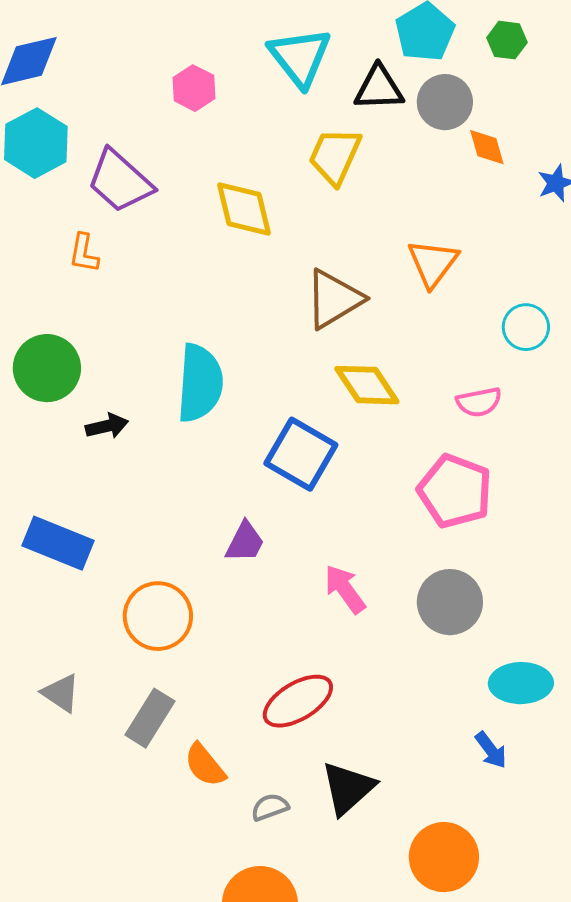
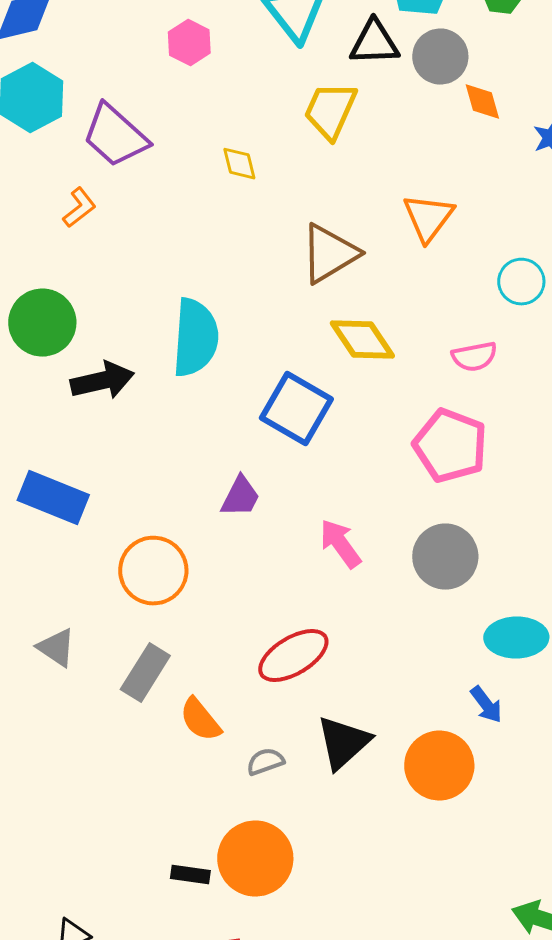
yellow diamond: (244, 209) -> (239, 164), size x0.6
orange L-shape: (84, 253) -> (79, 208), turned -138
black arrow: (107, 426) -> (102, 381), size x1.5
orange circle: (444, 857) -> (439, 766), moved

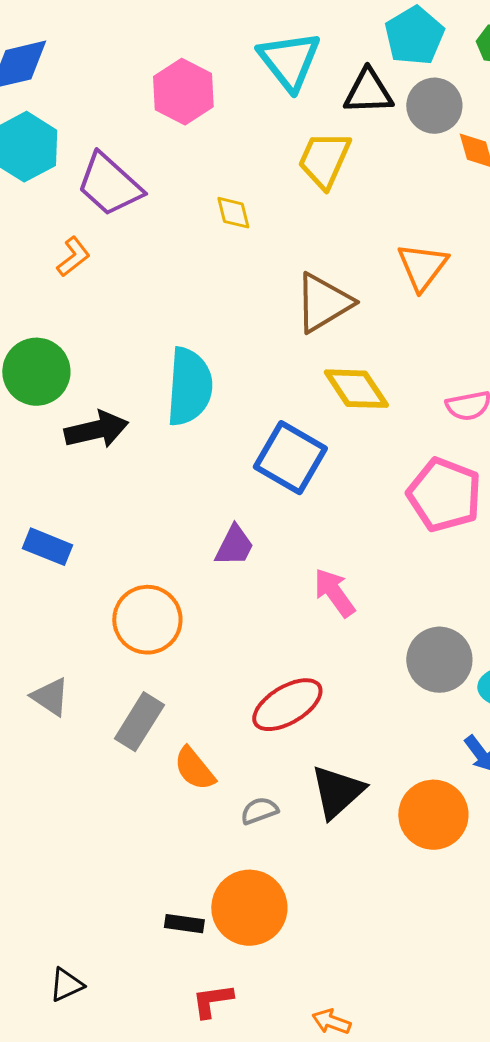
pink hexagon: (189, 43) -> (183, 92), size x1.4
blue rectangle: (53, 498) -> (47, 547), size x0.7
gray circle: (445, 557) -> (439, 660), moved

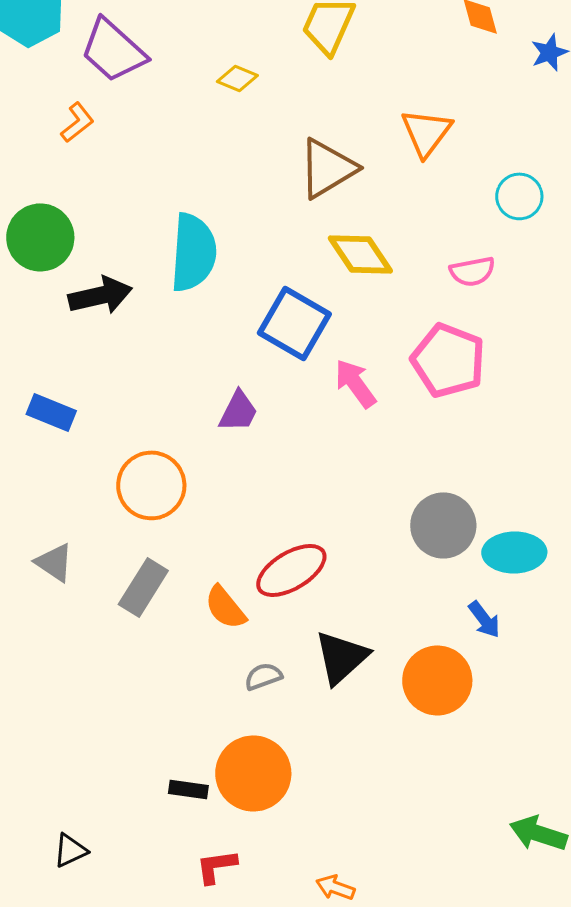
yellow diamond: (233, 213) -> (237, 78), turned -54
pink arrow: (334, 593) -> (355, 383), moved
orange semicircle: (194, 769) -> (225, 607), moved

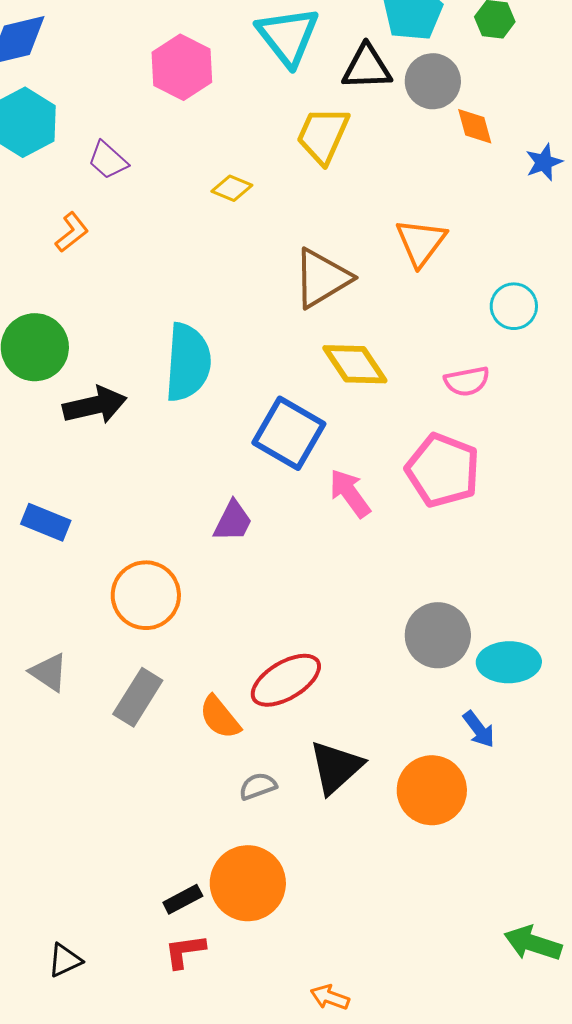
purple trapezoid: (113, 50) -> (108, 160), size x0.6
black rectangle: (188, 789) -> (183, 899), turned -36
red L-shape: (216, 866) -> (185, 951), moved

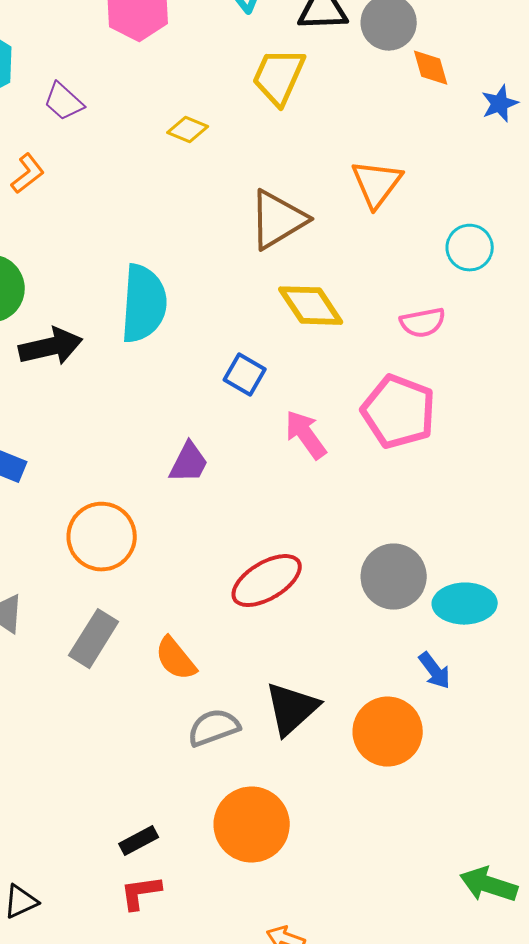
blue square: (289, 433) -> (245, 375), size x0.6
red ellipse: (286, 680) -> (267, 581), moved
gray semicircle: (258, 786) -> (214, 728), size x1.4
orange circle: (248, 883) -> (252, 825), moved

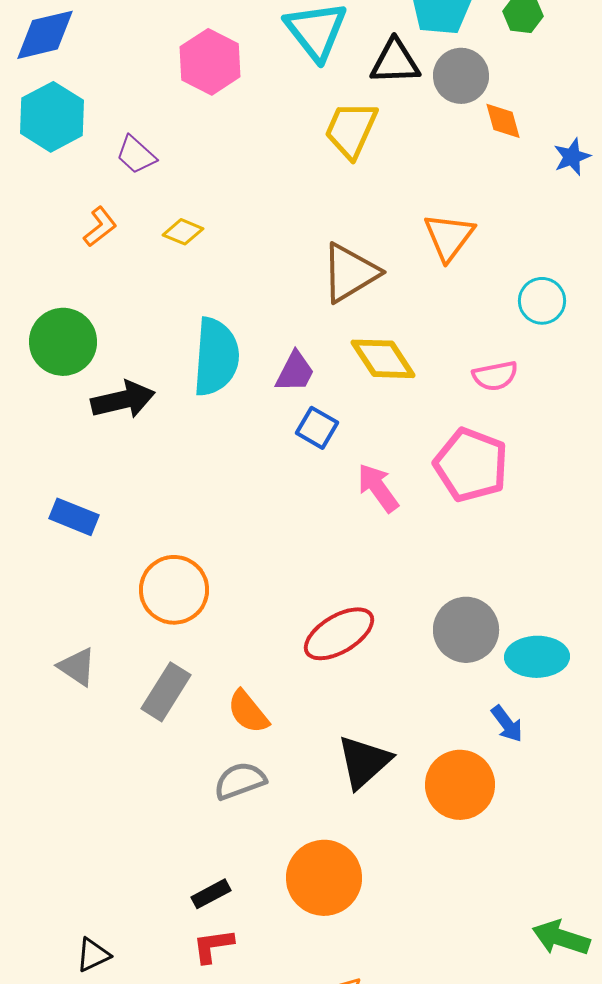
yellow diamond: (188, 130) -> (183, 232), moved
purple trapezoid: (189, 463) -> (295, 372), moved
gray semicircle: (214, 728) -> (240, 781), moved

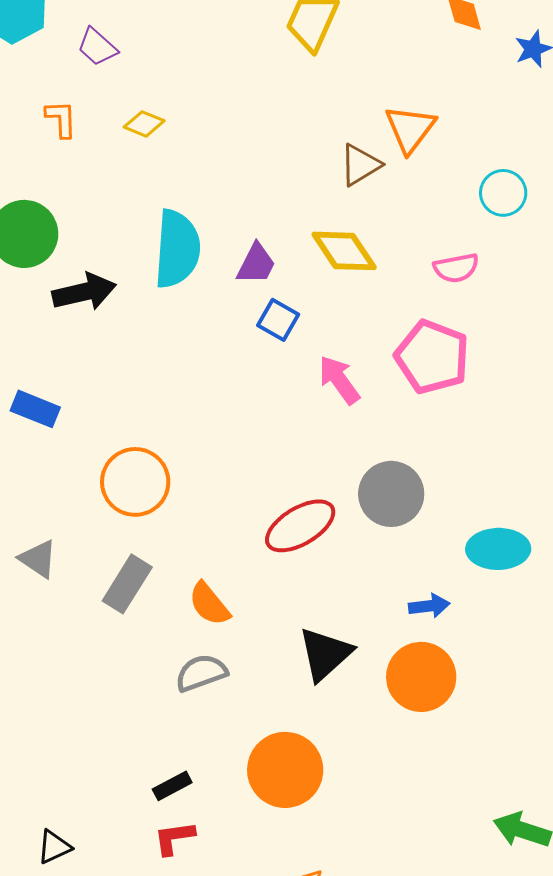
orange L-shape: (100, 227) -> (61, 119), turned -54
brown triangle: (350, 273) -> (360, 165), moved, size x0.7
gray circle: (466, 630) -> (391, 494), moved
blue arrow: (507, 724) -> (429, 606), moved, turned -60

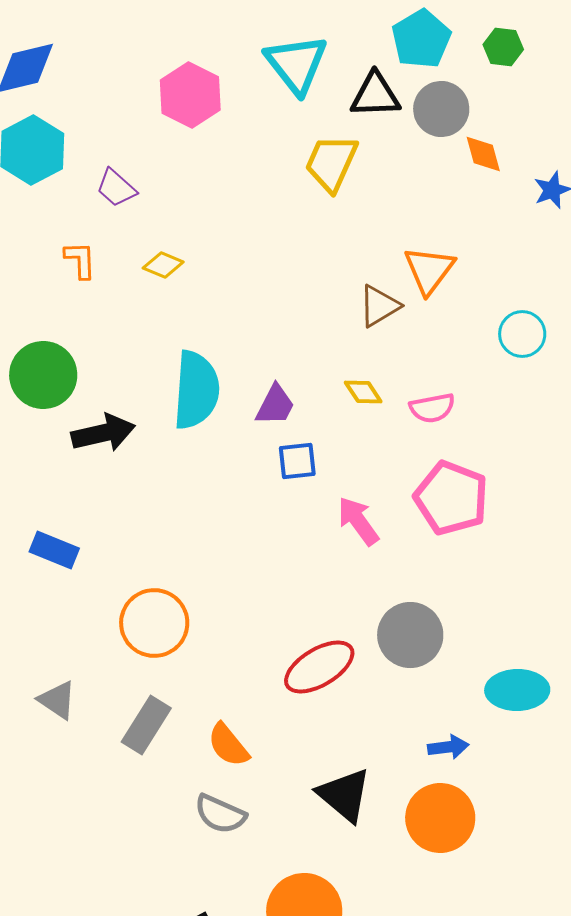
yellow diamond: (344, 251) -> (363, 392), size x0.6
pink semicircle: (456, 268) -> (432, 408), moved
blue square: (278, 320) -> (297, 461), turned -36
black triangle: (325, 654) -> (344, 795), turned -38
gray semicircle: (201, 673) -> (220, 814), turned -136

